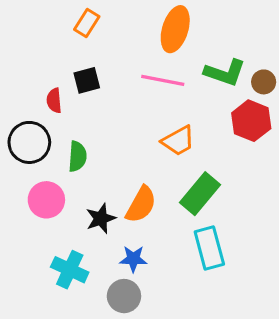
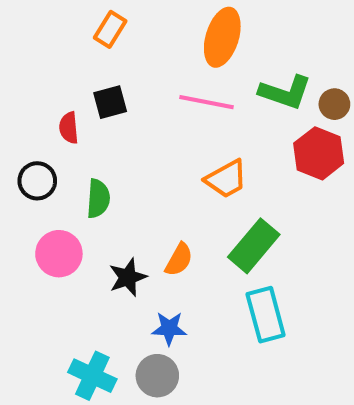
black circle: (29, 142) -> (37, 181), size x0.7
orange semicircle: (141, 204) -> (179, 260), size x0.7
cyan cross: (70, 270) -> (92, 376), moved

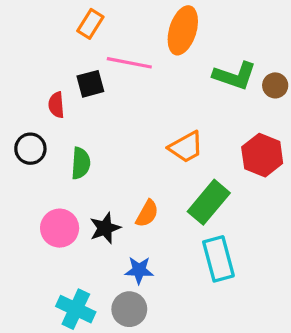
pink line: (207, 102) -> (129, 63), moved
red hexagon: (319, 153) -> (262, 155), moved
pink circle: (59, 254) -> (60, 228), moved

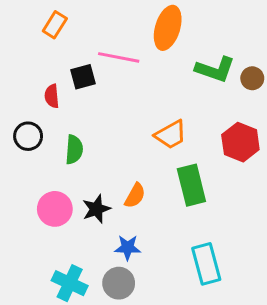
orange rectangle: (90, 24) -> (55, 25), moved
green rectangle: (209, 202) -> (191, 185), turned -54
cyan rectangle: (218, 259) -> (206, 264), moved

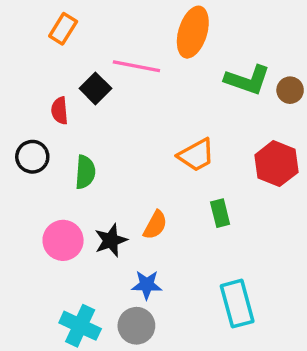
black square: (83, 77) -> (95, 88), turned -30
green rectangle: (191, 185) -> (220, 213), size x0.6

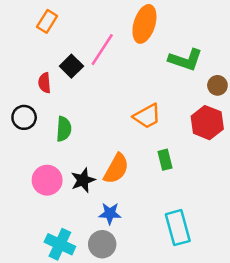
pink line: (136, 66) -> (102, 50), turned -68
brown circle: (290, 90) -> (217, 85), moved
orange semicircle: (155, 225) -> (116, 169), size x1.4

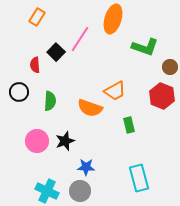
orange semicircle: (116, 169) -> (90, 108), moved, turned 80

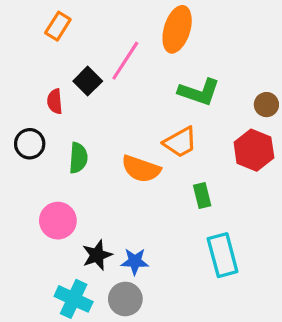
green L-shape: (145, 47) -> (199, 92), moved
black star: (65, 141) -> (97, 255), moved
cyan rectangle: (139, 178) -> (223, 255), moved

